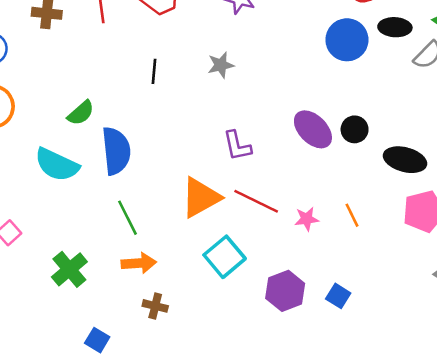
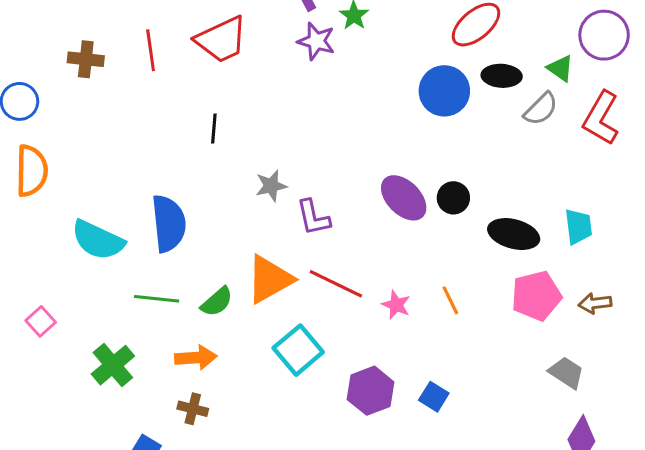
gray star: (221, 65) -> (271, 186), moved
green semicircle: (81, 113) -> (217, 302), moved
green line: (127, 218) -> (157, 299), moved, turned -57
pink star: (307, 219) -> (396, 305), turned 30
brown cross: (155, 306) -> (193, 409), moved

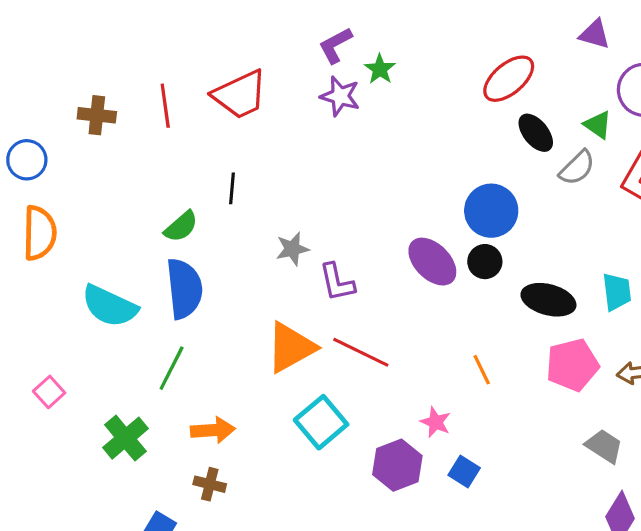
black ellipse: (502, 76) -> (536, 133), turned 48
blue circle: (444, 91) -> (491, 211), moved
green line: (157, 299) -> (172, 368), turned -69
green semicircle: (217, 302) -> (181, 227), moved
pink star: (396, 305) -> (436, 422), moved

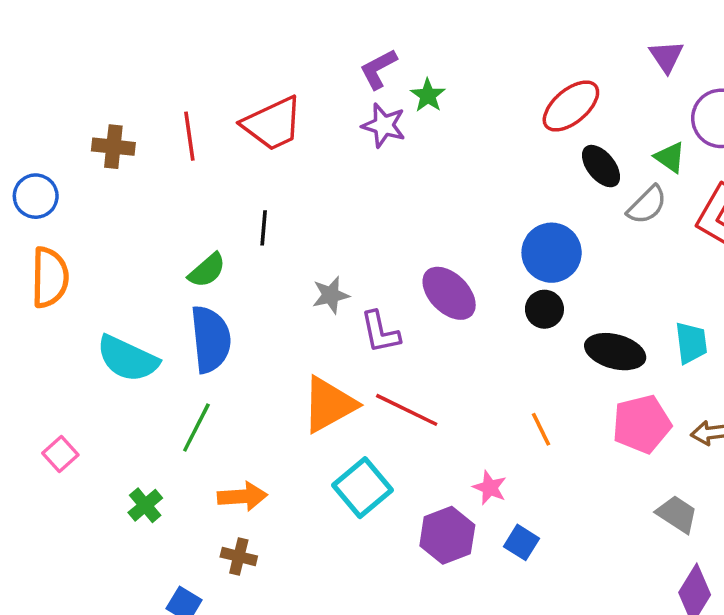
purple triangle: (595, 34) -> (666, 57), turned 40
purple ellipse: (432, 262) -> (449, 293), moved
green cross: (125, 438) -> (145, 505), size x0.7

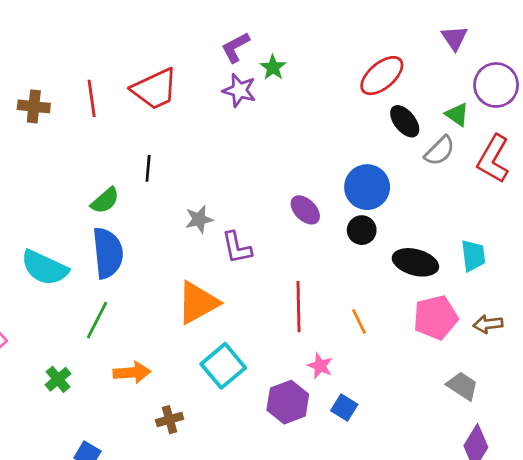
purple ellipse: (449, 293) -> (305, 210), moved, size x0.7
red line: (407, 410) -> (299, 307), moved, turned 63
brown cross: (239, 557) -> (170, 420), moved, turned -30

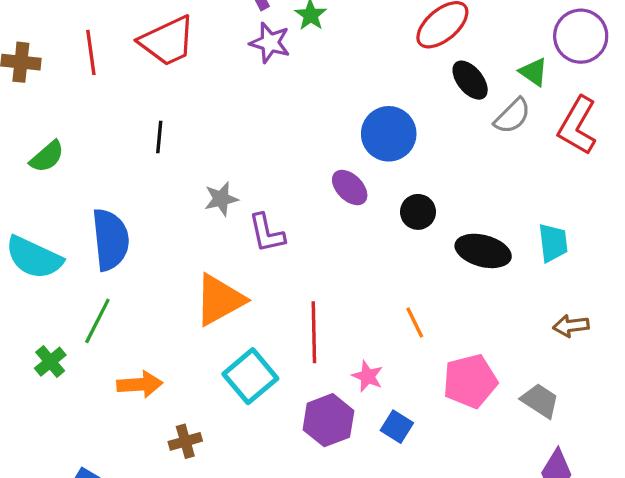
blue circle: (367, 187) -> (389, 134), moved
green semicircle: (105, 201) -> (47, 157), moved
red line: (299, 307) -> (314, 332), moved
pink pentagon: (436, 317) -> (470, 381), moved
green cross: (58, 379) -> (50, 362), moved

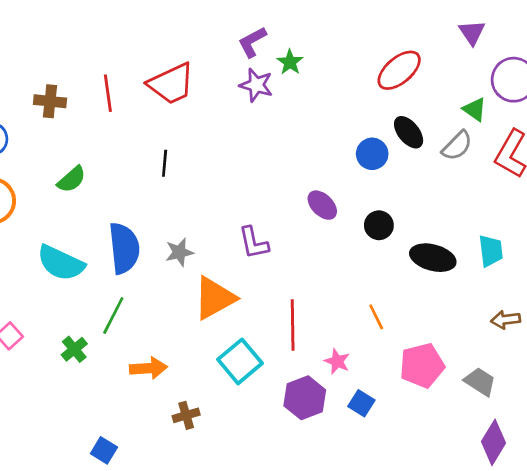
black ellipse: (470, 80) -> (409, 132), moved
blue circle: (389, 134) -> (372, 154), moved, size x0.7
gray star: (221, 199) -> (179, 252), moved

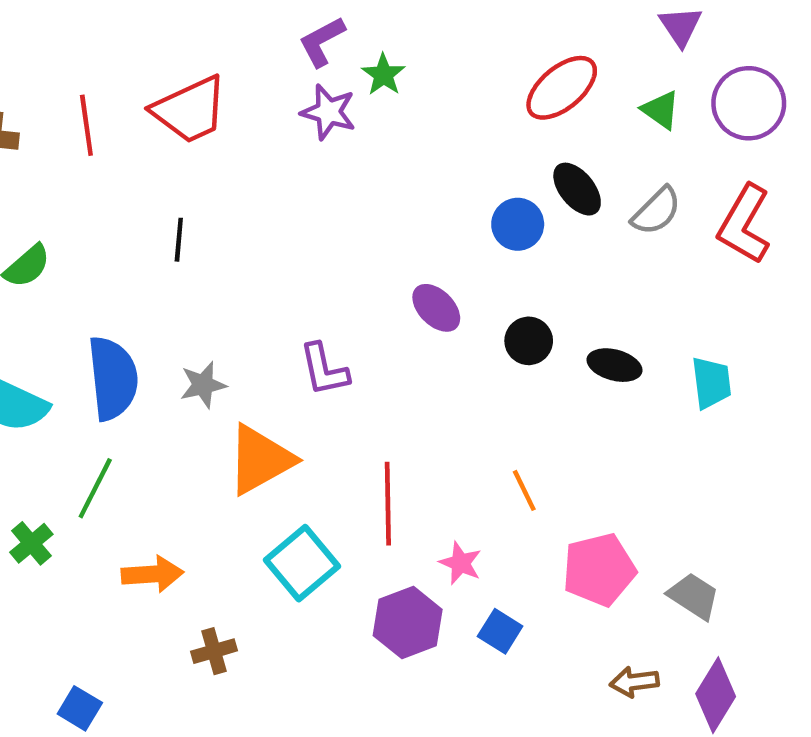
green triangle: (475, 109) -> (661, 110), moved
black ellipse: (433, 258) -> (614, 365), moved, size x0.7
brown arrow: (506, 320) -> (634, 682), moved

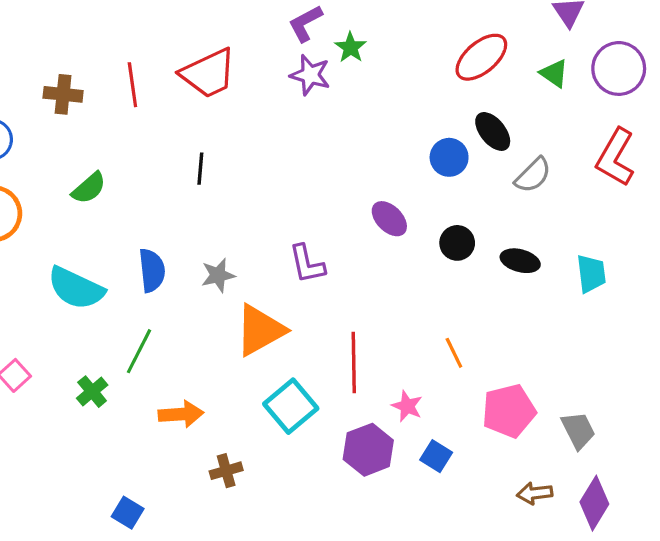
gray semicircle: (656, 211) -> (533, 175), moved
blue semicircle: (113, 378) -> (152, 270), size x0.7
gray trapezoid: (694, 596) -> (578, 430), turned 30

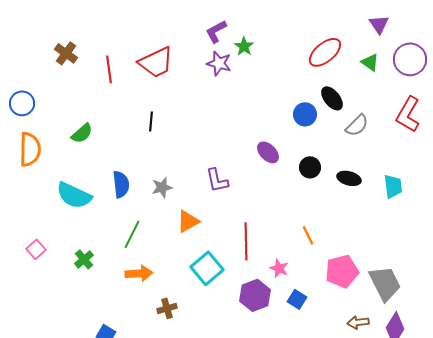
brown cross: (63, 94) -> (66, 53), moved, turned 30
orange triangle: (260, 330) -> (188, 221), size x0.7
green line: (139, 351) -> (132, 234), moved
gray trapezoid: (578, 430) -> (385, 283), size x1.5

